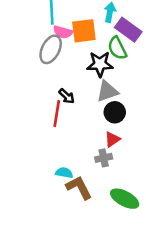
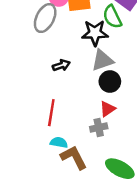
black arrow: (67, 96) -> (61, 65), turned -63
red line: (57, 114) -> (51, 113), moved

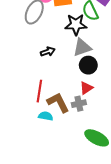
brown L-shape: (74, 157) -> (58, 103), moved

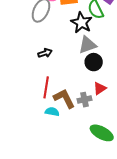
black star: (76, 25) -> (81, 23), turned 30
black arrow: (48, 52) -> (45, 53), moved
red triangle: (86, 88) -> (100, 88), moved

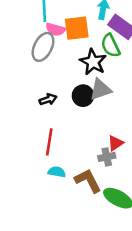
black circle: (94, 62) -> (83, 96), moved
brown L-shape: (64, 99) -> (88, 181), moved
gray cross: (85, 100) -> (107, 157), moved

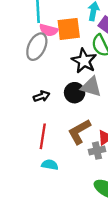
gray triangle: (100, 89) -> (91, 87), turned 35
brown L-shape: (88, 181) -> (79, 132), moved, turned -92

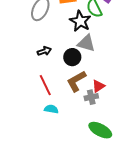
black circle: (75, 93) -> (72, 57), moved
red line: (43, 136) -> (45, 85), turned -35

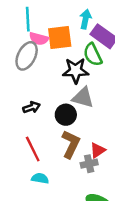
black star: (80, 21) -> (76, 71), turned -30
brown L-shape: (76, 81) -> (71, 144), turned 145

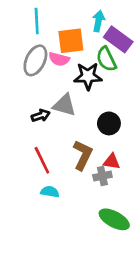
pink semicircle: (39, 39) -> (59, 59), moved
gray triangle: (83, 98) -> (64, 105), moved
black circle: (66, 115) -> (109, 123), moved
red triangle: (98, 150) -> (112, 162), turned 42

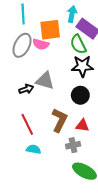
black star: (88, 76) -> (82, 66), moved
gray cross: (102, 176) -> (73, 145), moved

